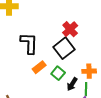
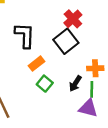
green square: (58, 73) -> (45, 84), moved

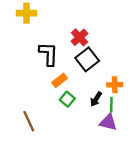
red cross: (73, 19) -> (79, 37), moved

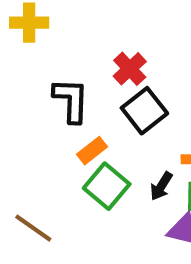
green square: (67, 99) -> (107, 186), size x1.5
brown line: (29, 121) -> (33, 228), turned -30

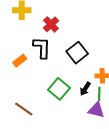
red cross: (130, 69) -> (51, 24), moved
orange rectangle: (92, 151) -> (20, 61), moved

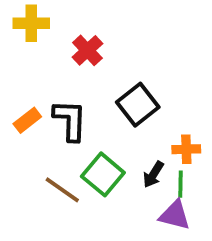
black L-shape: (42, 48) -> (70, 120), moved
brown line: (24, 109) -> (62, 190), moved

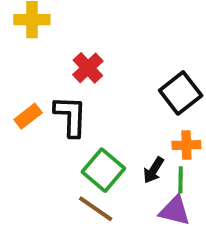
red cross: (87, 50) -> (88, 68), moved
black square: (138, 105) -> (181, 93), moved
brown line: (62, 190) -> (96, 209), moved

